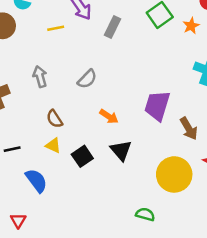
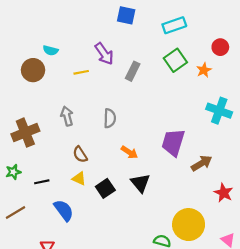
gray semicircle: (87, 79) -> (110, 118), turned -42
brown arrow: (189, 129) -> (202, 163), turned -90
yellow circle: (174, 174) -> (189, 225), moved

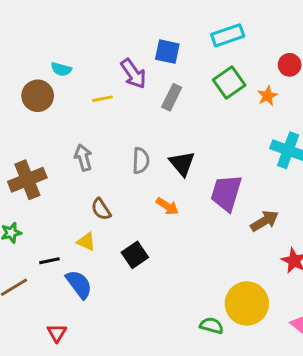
blue square: (126, 15) -> (167, 52), moved
yellow triangle: (79, 179) -> (86, 242), moved
black line: (42, 182) -> (49, 261), moved
black triangle: (140, 183) -> (182, 164), moved

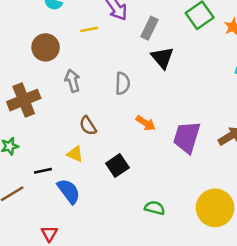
brown circle: (38, 96) -> (46, 47), moved
black triangle: (182, 164) -> (162, 58), moved
purple trapezoid: (226, 193) -> (187, 137), moved
green semicircle: (211, 326) -> (155, 208), moved

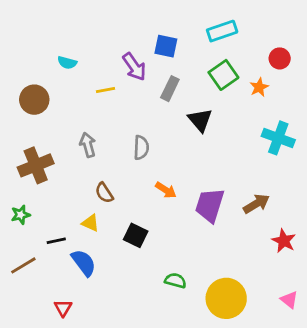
brown circle: (46, 47) -> (34, 100), moved
black triangle: (162, 58) -> (200, 120), moved
black square: (117, 166) -> (136, 235), turned -30
yellow circle: (215, 208) -> (226, 298), moved

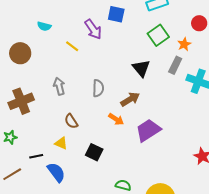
gray rectangle: (170, 89) -> (175, 65), moved
yellow line: (106, 90) -> (72, 46), turned 48
brown arrow: (256, 204) -> (130, 99), moved
purple trapezoid: (210, 205) -> (148, 130), turned 40

